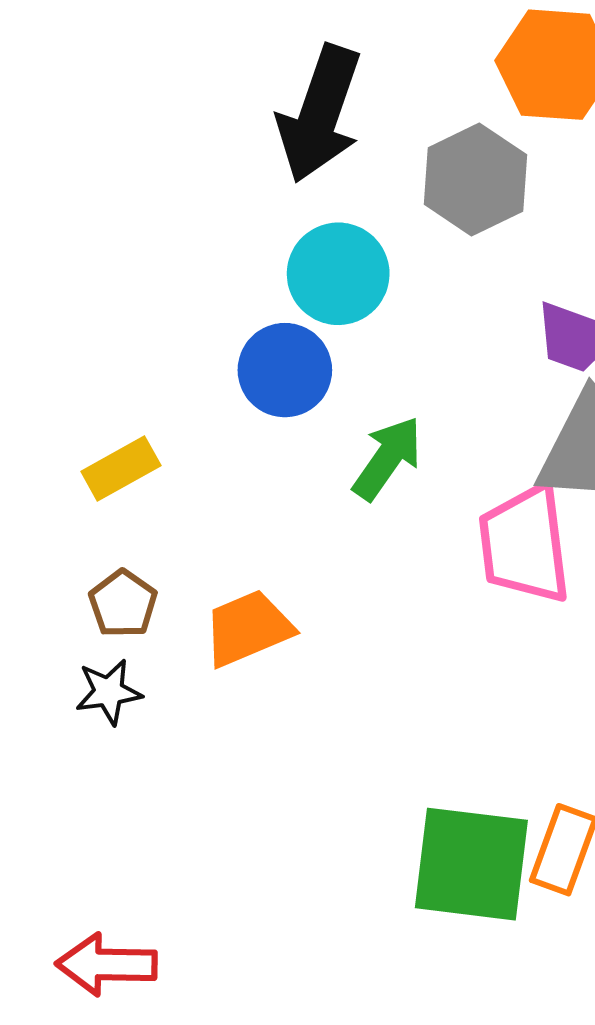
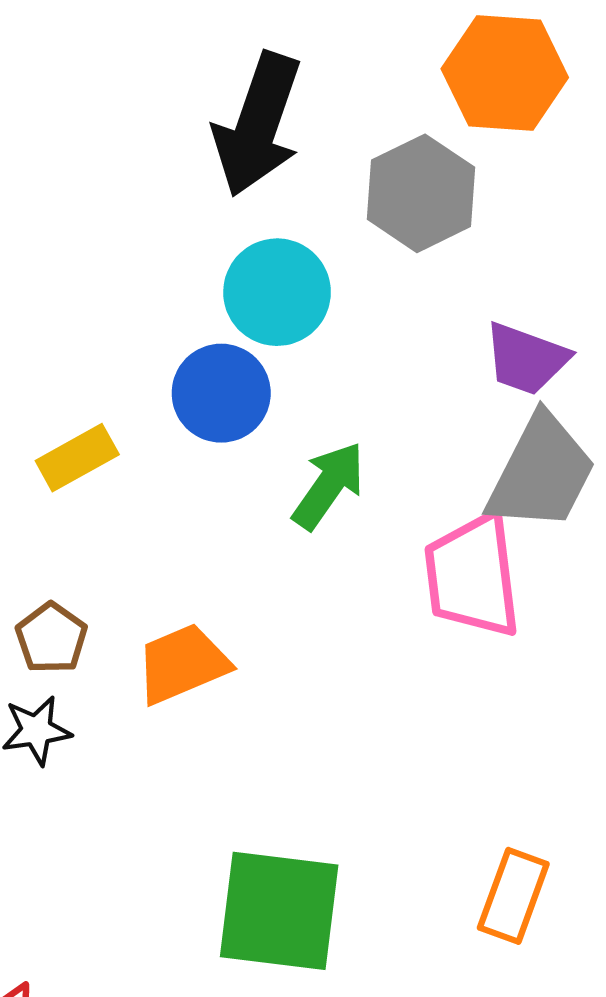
yellow rectangle: (121, 468) -> (77, 458), moved
green square: (471, 864) -> (279, 911), moved

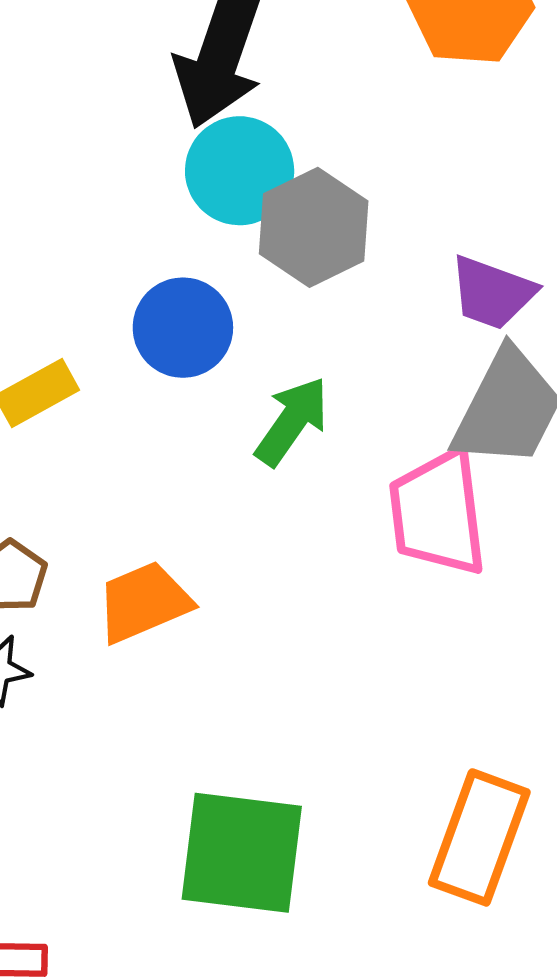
gray hexagon: (421, 193) -> (314, 227), moved
cyan circle: (277, 292) -> (240, 171), moved
orange rectangle: (513, 896) -> (479, 837), size x1.4

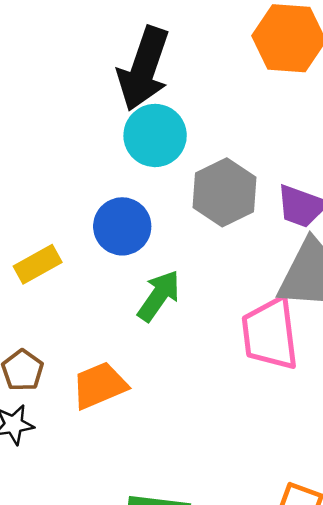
gray hexagon: (314, 227) -> (224, 192), moved
green arrow: (292, 421) -> (159, 296), moved

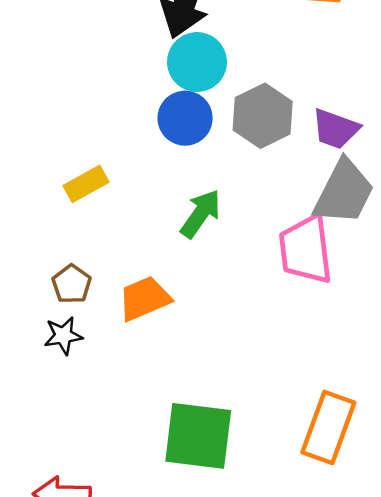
blue circle: (122, 226) -> (185, 118), moved

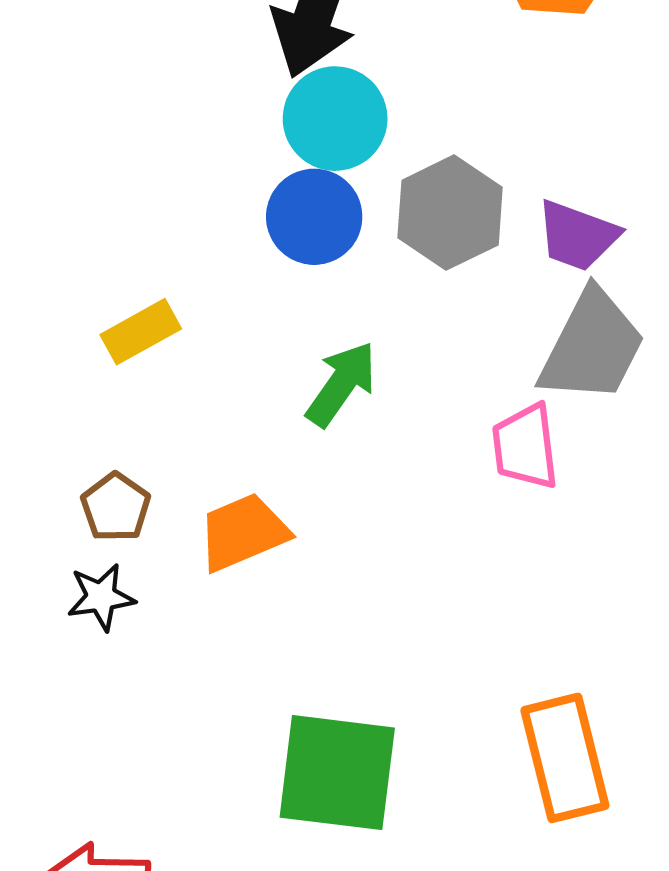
pink trapezoid: (306, 250) -> (525, 447), size x0.7
orange rectangle: (328, 427) -> (565, 758), turned -34

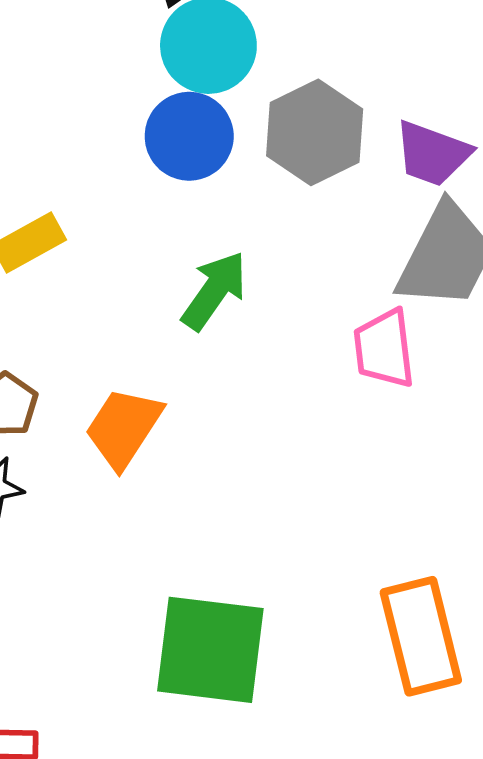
orange trapezoid: (243, 532) -> (124, 428), turned -34

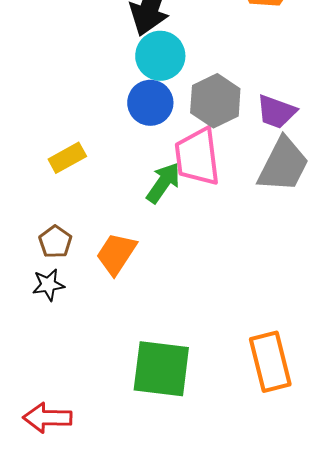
pink trapezoid: (384, 349) -> (197, 157), moved, size x1.4

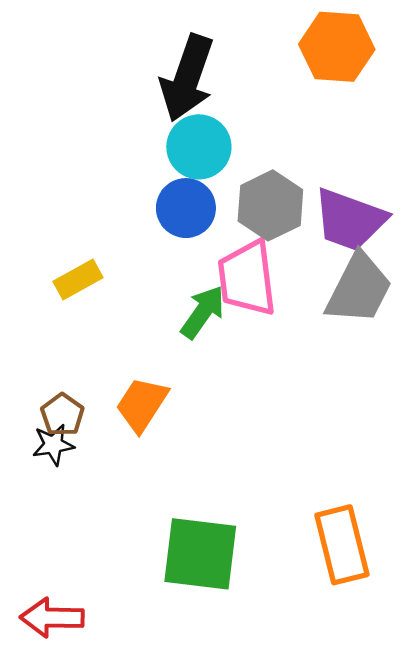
purple trapezoid: (276, 112) -> (350, 220), size x1.4
brown pentagon: (55, 242) -> (62, 415), moved

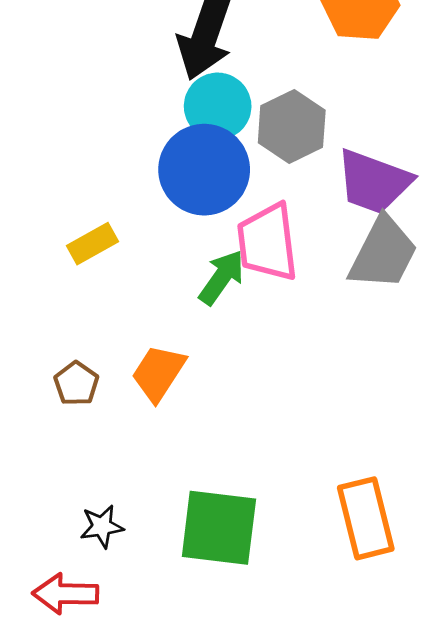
gray hexagon: (270, 205) -> (292, 127), moved
blue circle: (186, 208) -> (204, 170), size x1.5
black star: (53, 445) -> (102, 526), moved

